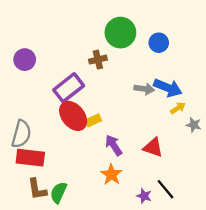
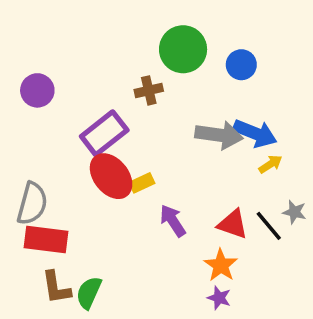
gray arrow: (144, 89) -> (219, 135), size x1.5
gray star: (194, 125) -> (294, 212), moved
orange star: (111, 174) -> (221, 265), moved
black line: (166, 189) -> (269, 226), moved

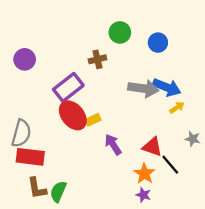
green circle: (183, 49) -> (120, 32), size x0.7
black line: (269, 226) -> (170, 165), moved

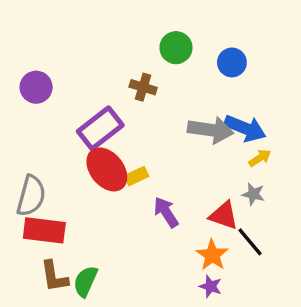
brown cross: (97, 59) -> (143, 87), turned 30
gray star: (193, 139) -> (253, 194), moved

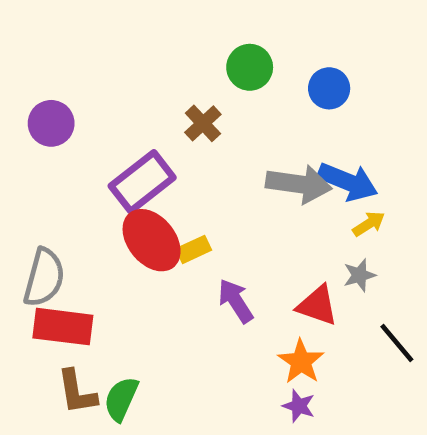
brown cross: (143, 87) -> (203, 123), turned 30
gray star: (253, 194) -> (359, 275), turned -30
black line: (250, 242) -> (397, 343), moved

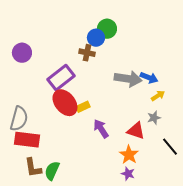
blue circle: (329, 88) -> (96, 38), moved
brown cross: (203, 123) -> (87, 53), turned -35
blue arrow: (348, 182) -> (149, 78), size x0.7

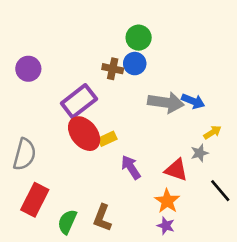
blue circle: (96, 38) -> (135, 64), moved
yellow arrow: (158, 96) -> (212, 132), moved
red rectangle: (27, 140) -> (35, 200), moved, turned -70
brown L-shape: (33, 168) -> (102, 218), moved, turned 30

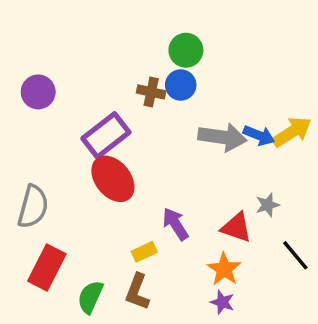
yellow arrow: (212, 132) -> (292, 132), moved, size x1.6
yellow rectangle: (107, 139) -> (144, 252), moved

